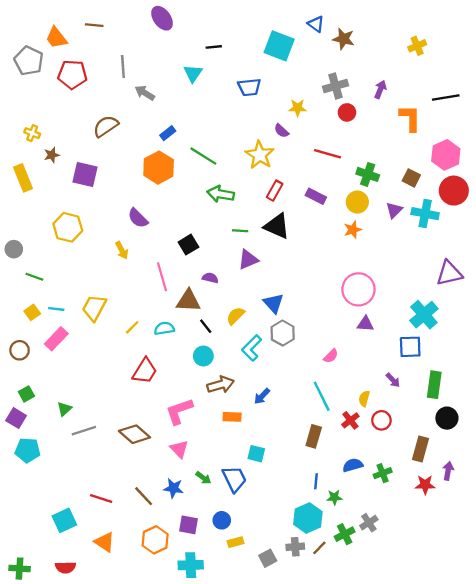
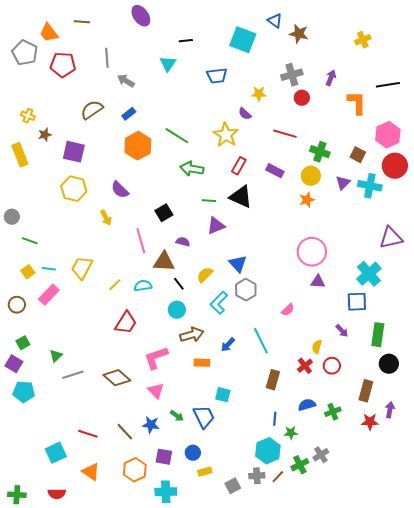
blue rectangle: (168, 133) -> (129, 114), moved
yellow hexagon: (68, 227) -> (74, 189), moved
cyan line: (322, 396) -> (261, 341), moved

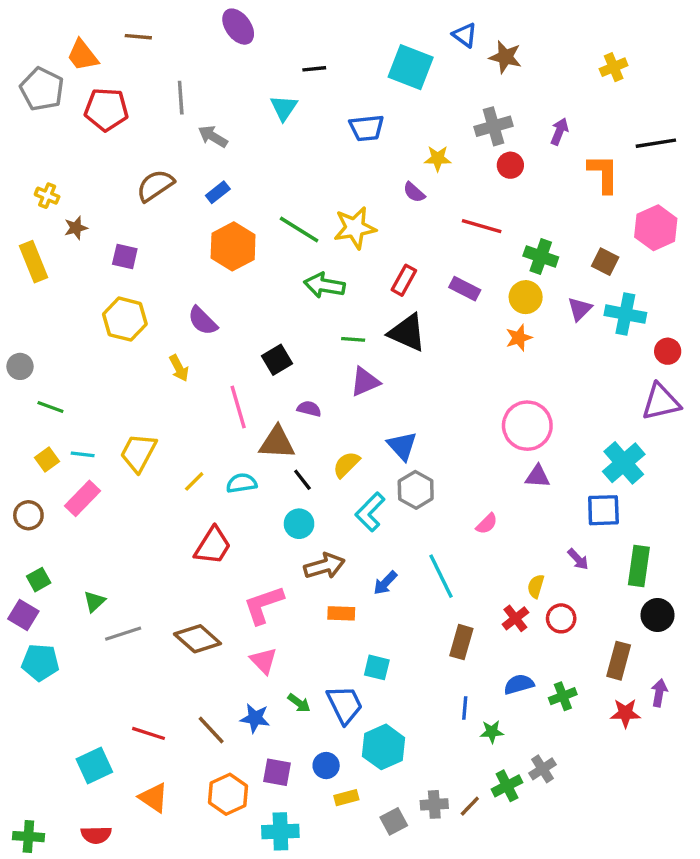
yellow star: (226, 135) -> (355, 228), moved, turned 30
purple square: (74, 152) -> (125, 257), size x0.7
red circle: (395, 166) -> (668, 351), moved, size x0.6
cyan hexagon: (268, 451) -> (384, 747), moved

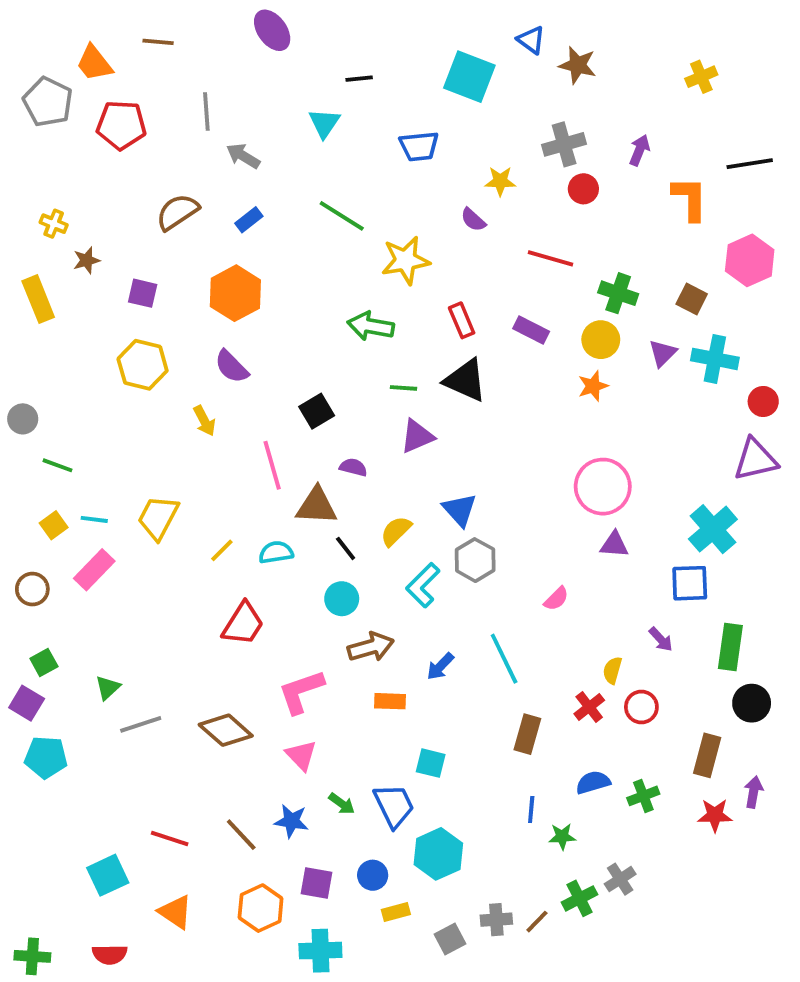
green line: (299, 229) -> (342, 216), moved
orange hexagon: (233, 246) -> (235, 293), moved
red rectangle: (404, 280) -> (462, 320), turned -52

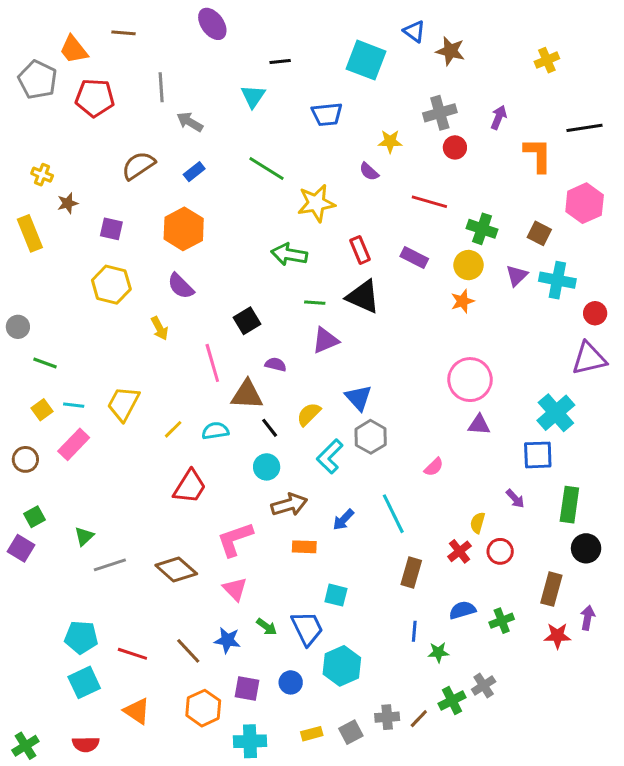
cyan pentagon: (46, 757) -> (81, 637), moved
yellow rectangle: (396, 912) -> (312, 734), moved
green cross: (32, 956) -> (25, 746), turned -36

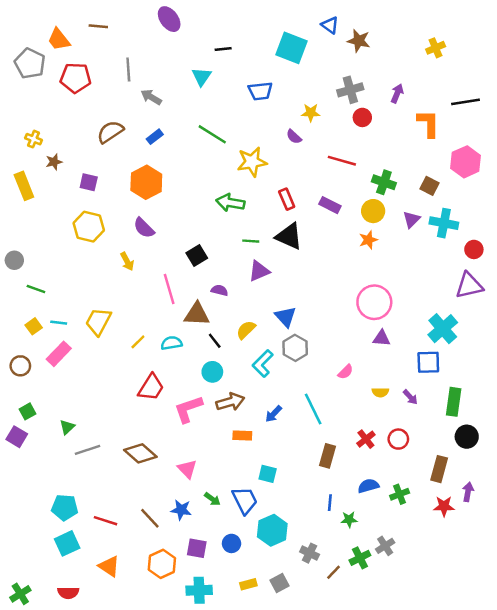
yellow semicircle: (478, 523) -> (380, 392), moved, turned -105
pink L-shape: (235, 539) -> (188, 409), moved
gray cross: (387, 717) -> (310, 553), moved, turned 30

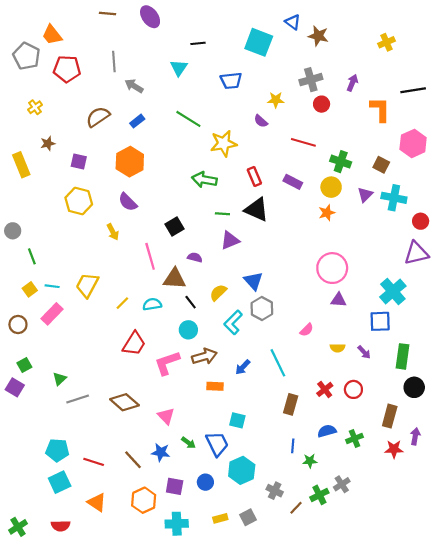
brown line: (98, 26) -> (107, 14), moved
yellow cross: (34, 139) -> (35, 107), moved, turned 32
green line: (36, 289) -> (32, 256), turned 49

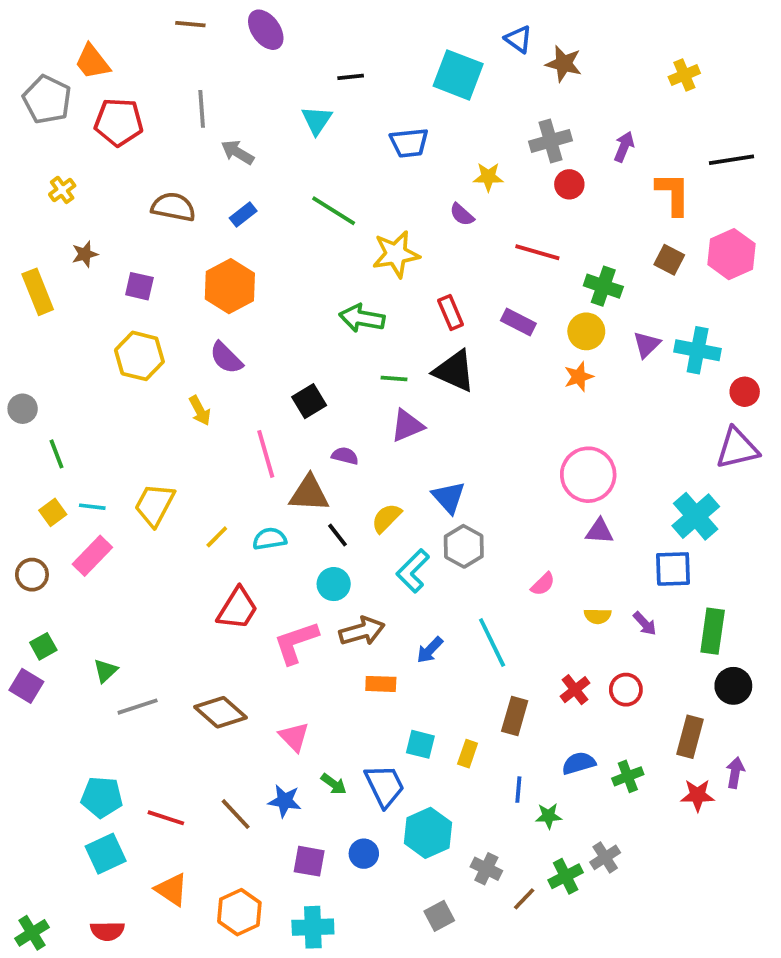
brown semicircle: (98, 117) -> (173, 207), turned 45
brown square: (381, 165) -> (669, 260), moved
orange hexagon: (144, 500) -> (239, 912), moved
yellow rectangle: (220, 518) -> (468, 754), moved, turned -56

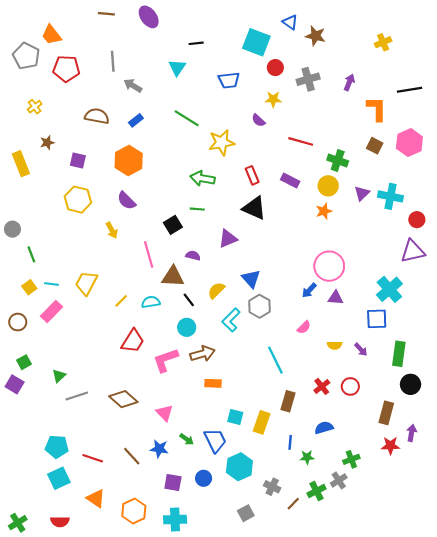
red circle: (569, 184) -> (275, 68), moved
green line: (394, 379) -> (197, 209), moved
blue arrow: (430, 650) -> (309, 290), moved
yellow rectangle: (468, 754) -> (262, 422), size x1.5
green cross: (628, 776) -> (351, 459), moved

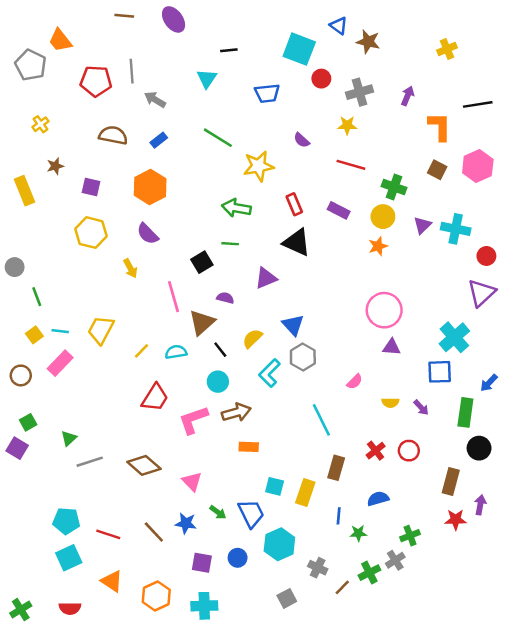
red pentagon: (66, 69) -> (96, 81), moved
yellow star: (273, 99) -> (347, 125), moved
purple triangle: (413, 251) -> (481, 293), turned -30
brown triangle: (173, 277) -> (202, 322), turned -45
blue arrow: (309, 290) -> (489, 383), moved

